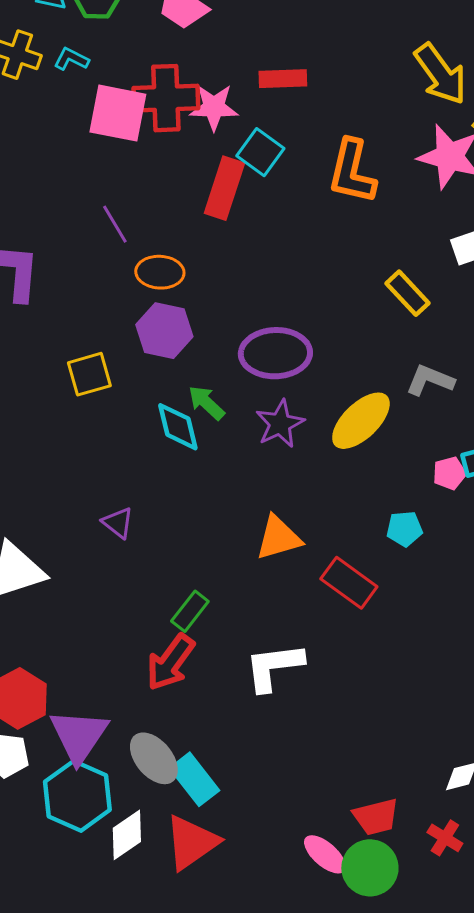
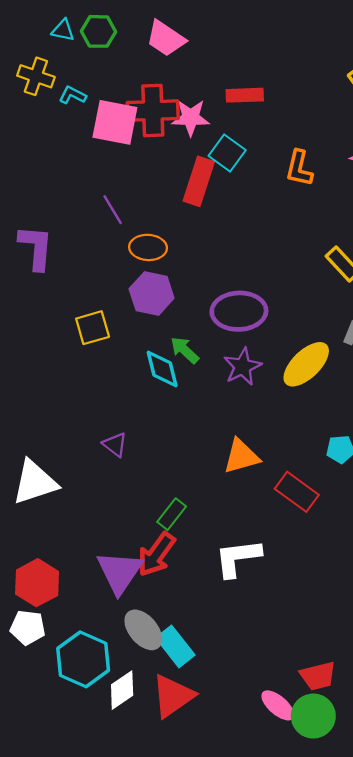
cyan L-shape: (71, 59) -> (72, 95), moved
orange L-shape: (352, 172) -> (299, 168), size x0.7
purple triangle: (79, 736) -> (120, 572), moved

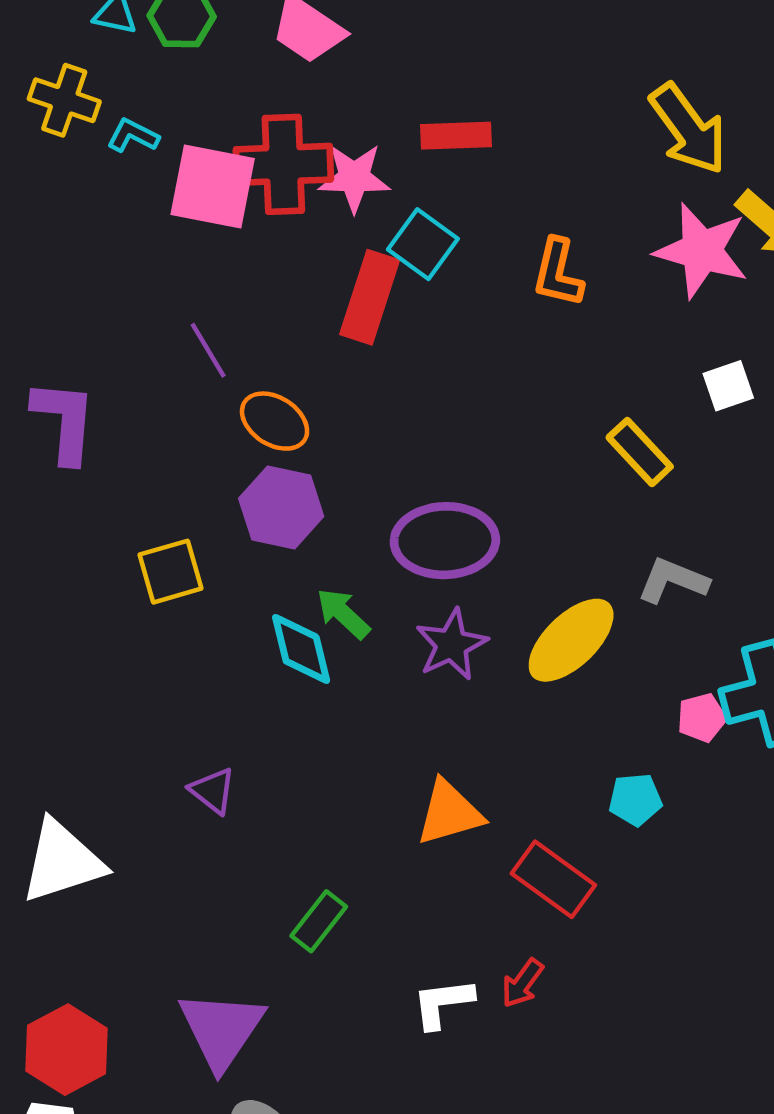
orange ellipse: (148, 247) -> (275, 421), turned 30
red arrow: (156, 554) -> (522, 983), moved, size x0.6
white L-shape: (238, 558) -> (443, 1003), size x0.7

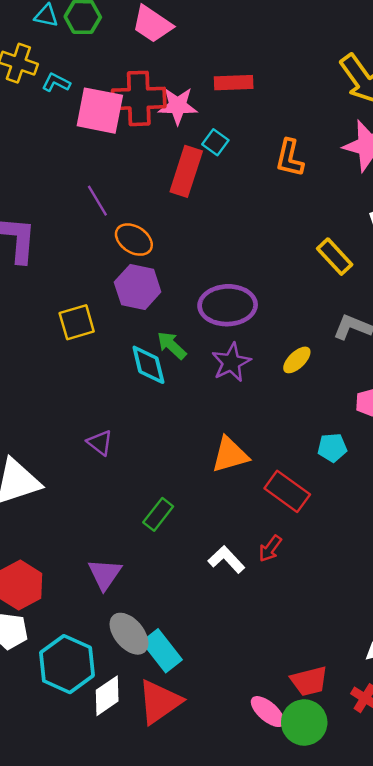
cyan square: (423, 244) -> (215, 142), size x0.7
yellow ellipse: (571, 640) -> (297, 360), size x0.6
white L-shape: (443, 1003) -> (226, 559), turned 54
purple triangle: (221, 1030) -> (105, 574), size x0.7

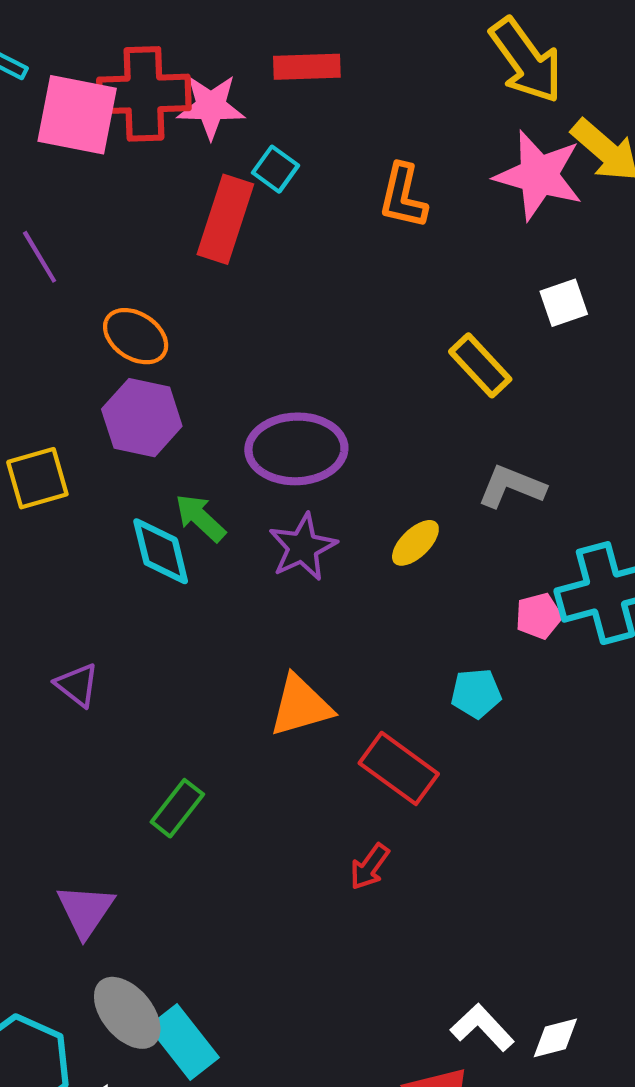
purple line: (97, 201) -> (40, 257), moved
white L-shape: (226, 559) -> (482, 1027), moved

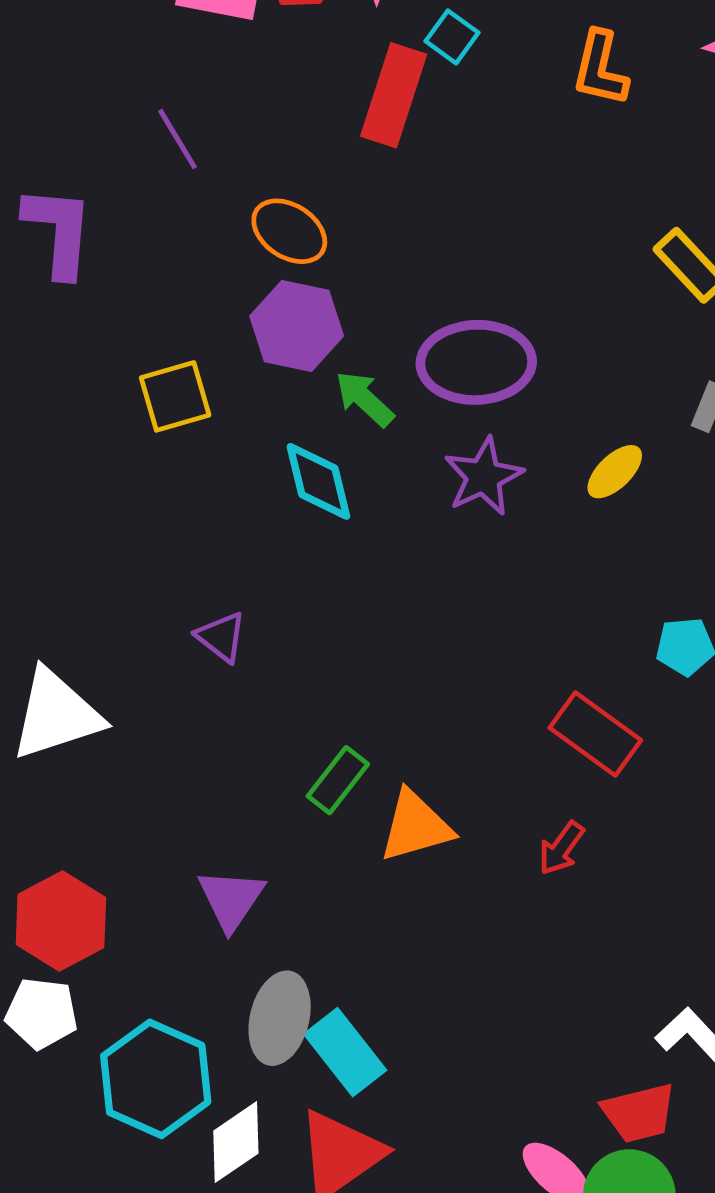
green arrow: (200, 518) -> (365, 399), moved
orange triangle: (301, 706) -> (416, 826), moved
gray ellipse: (127, 1013) -> (280, 1018), turned 54

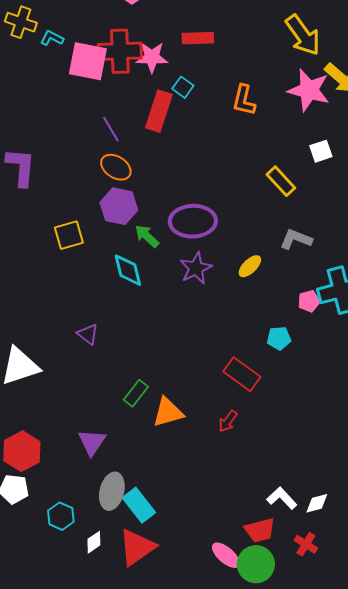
purple line: (178, 139) -> (111, 129), moved
cyan hexagon: (156, 1079) -> (61, 516), size x0.6
white diamond: (236, 1142) -> (94, 542), size x0.7

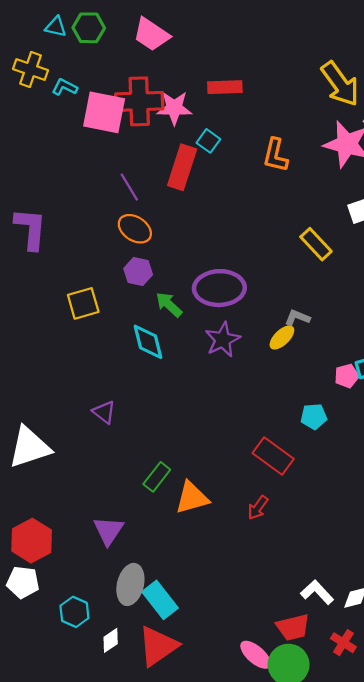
purple hexagon: (119, 206) -> (138, 272), size x0.7
gray L-shape: (296, 239) -> (297, 318), moved, size x0.7

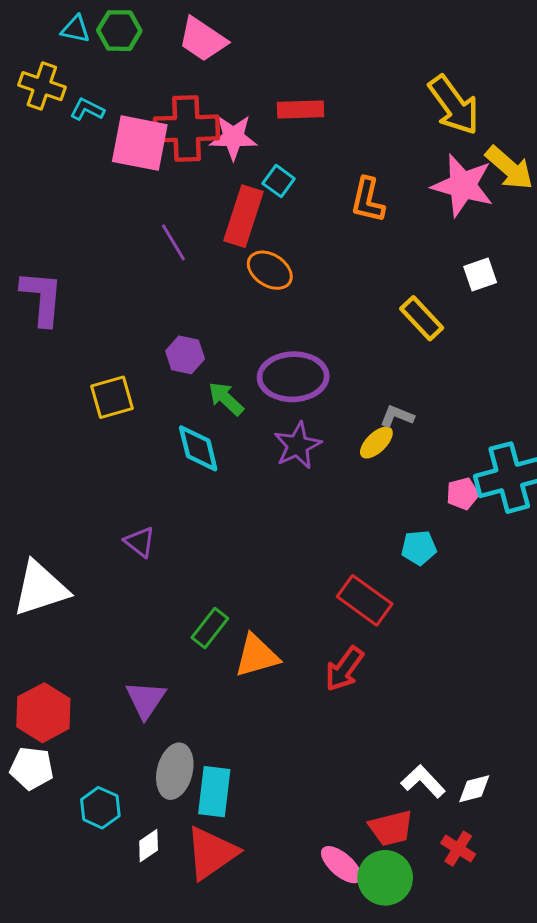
orange ellipse: (135, 229) -> (270, 270), moved
red arrow: (258, 508) -> (344, 669), size x1.4
cyan rectangle: (160, 600) -> (214, 792), turned 45

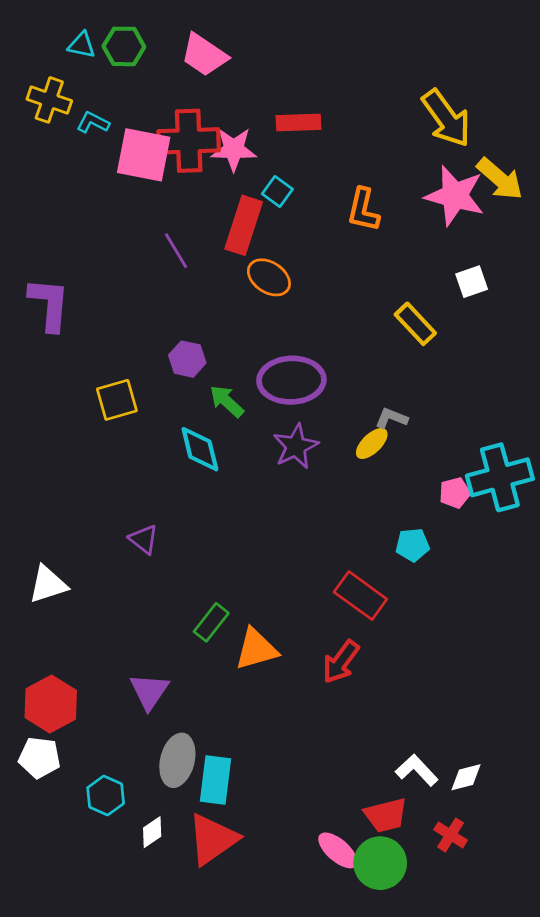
white triangle: (40, 589) -> (48, 584), size x0.7

